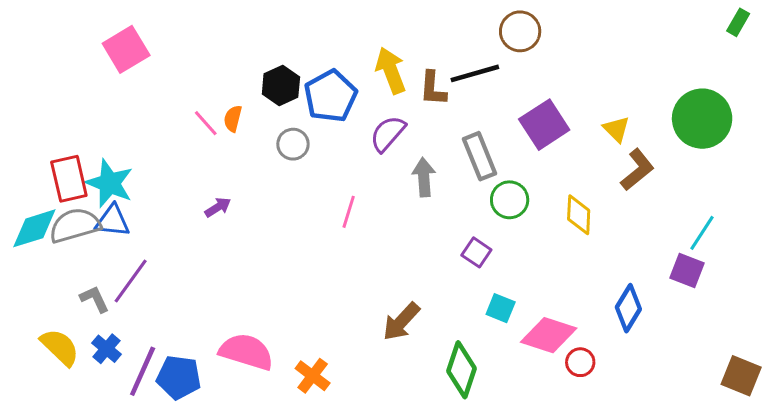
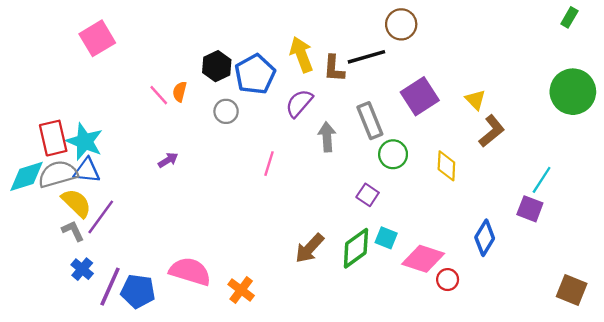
green circle: (702, 119) -> (573, 92), moved
yellow semicircle: (60, 347) -> (76, 203), moved
green diamond: (461, 370) -> (356, 248), moved, turned 36

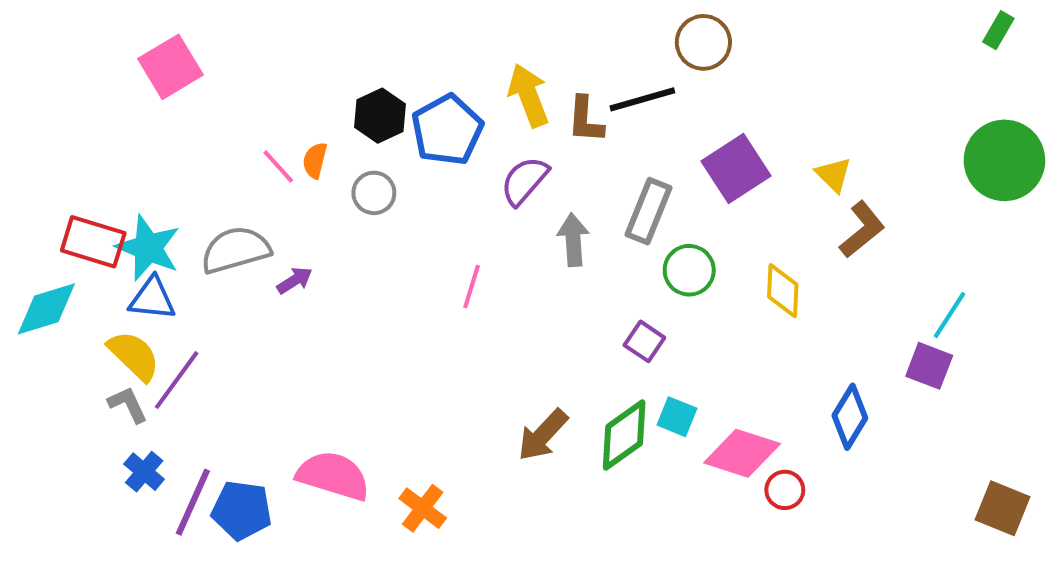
gray circle: (226, 111) -> (374, 193), moved
gray rectangle: (370, 121) -> (648, 211), turned 44
red rectangle: (53, 138) -> (93, 242), turned -60
gray semicircle: (58, 174) -> (236, 250), moved

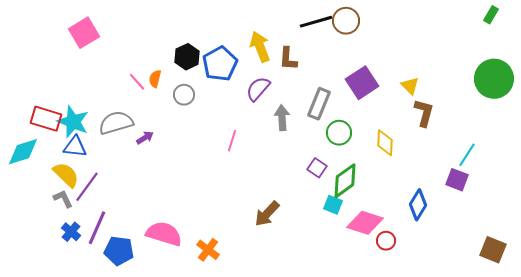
black line: (642, 99) -> (316, 22), moved
brown L-shape: (862, 230) -> (424, 113), turned -36
green diamond: (624, 435) -> (345, 181), moved
purple line: (193, 502) -> (97, 228), moved

